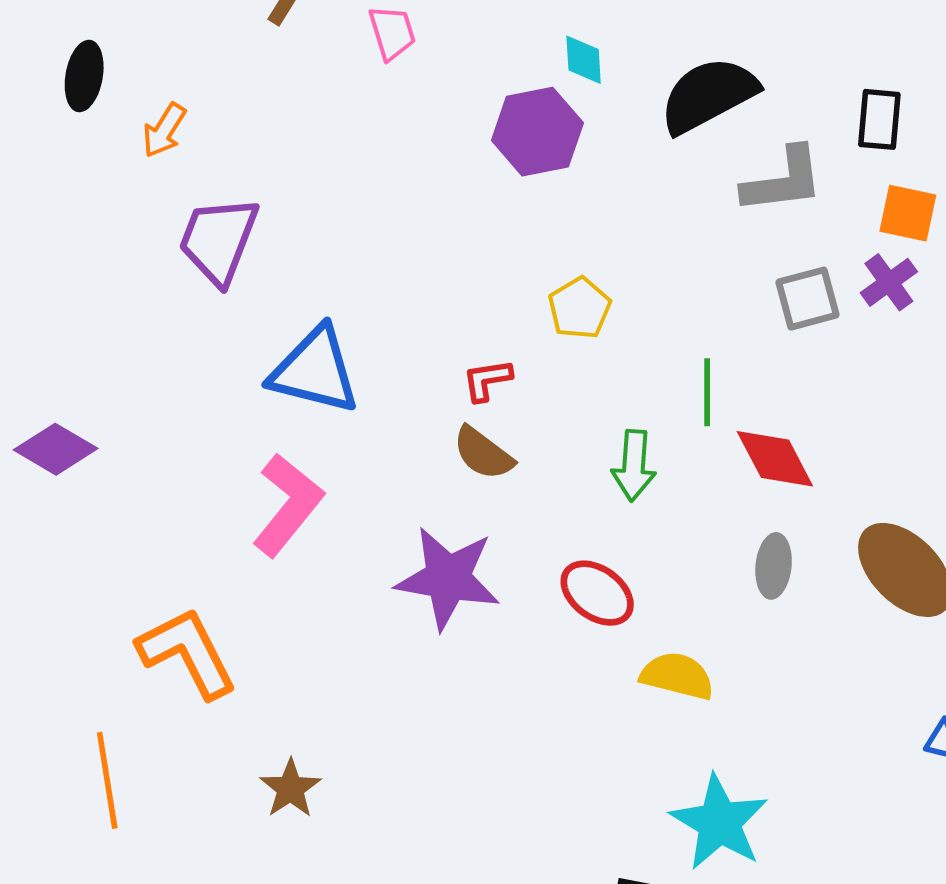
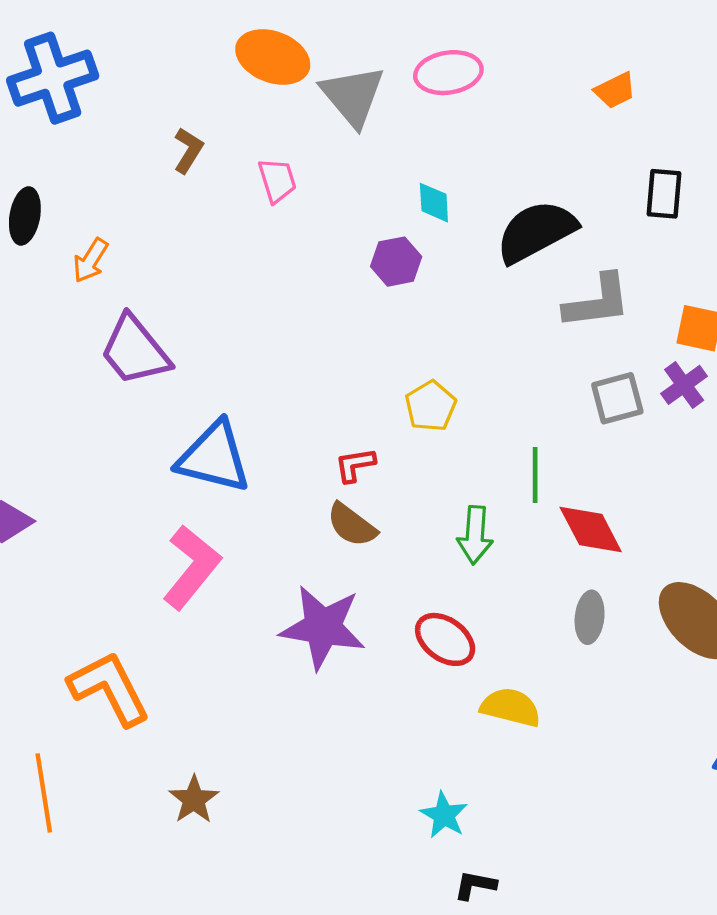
black rectangle: (879, 119) -> (664, 194), moved
purple hexagon: (537, 132) -> (396, 262), size x0.7
purple trapezoid: (218, 240) -> (135, 350), turned -60
cyan star: (719, 822) -> (444, 815), moved, size x0.6

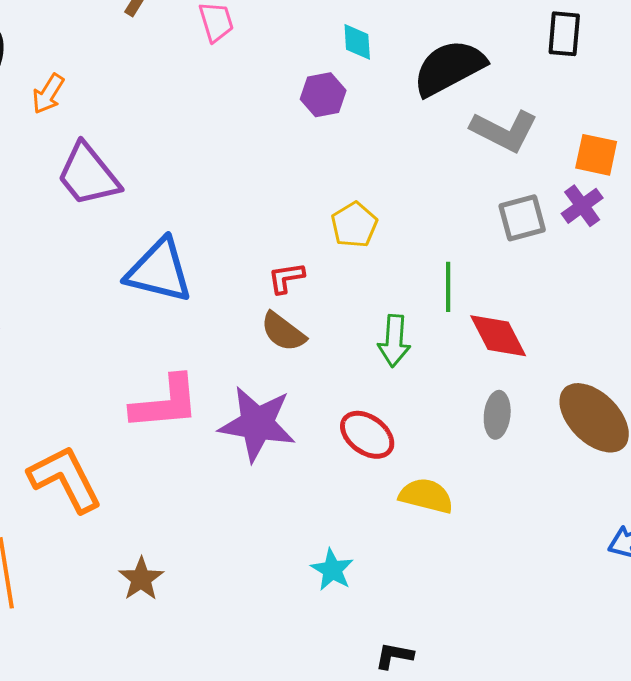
gray L-shape: (597, 302) -> (504, 131), turned 34
pink L-shape: (192, 567) -> (165, 403), moved, turned 46
cyan star: (444, 815) -> (332, 570), moved

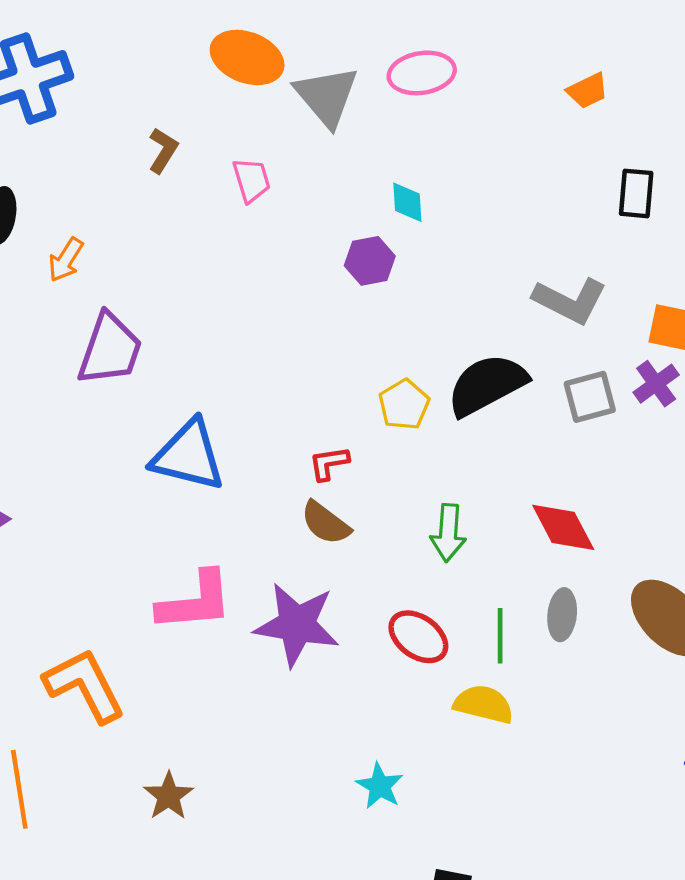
black semicircle: (449, 68) -> (487, 385), moved
purple trapezoid: (88, 175) -> (110, 349), turned -122
green line: (448, 287) -> (500, 636), moved

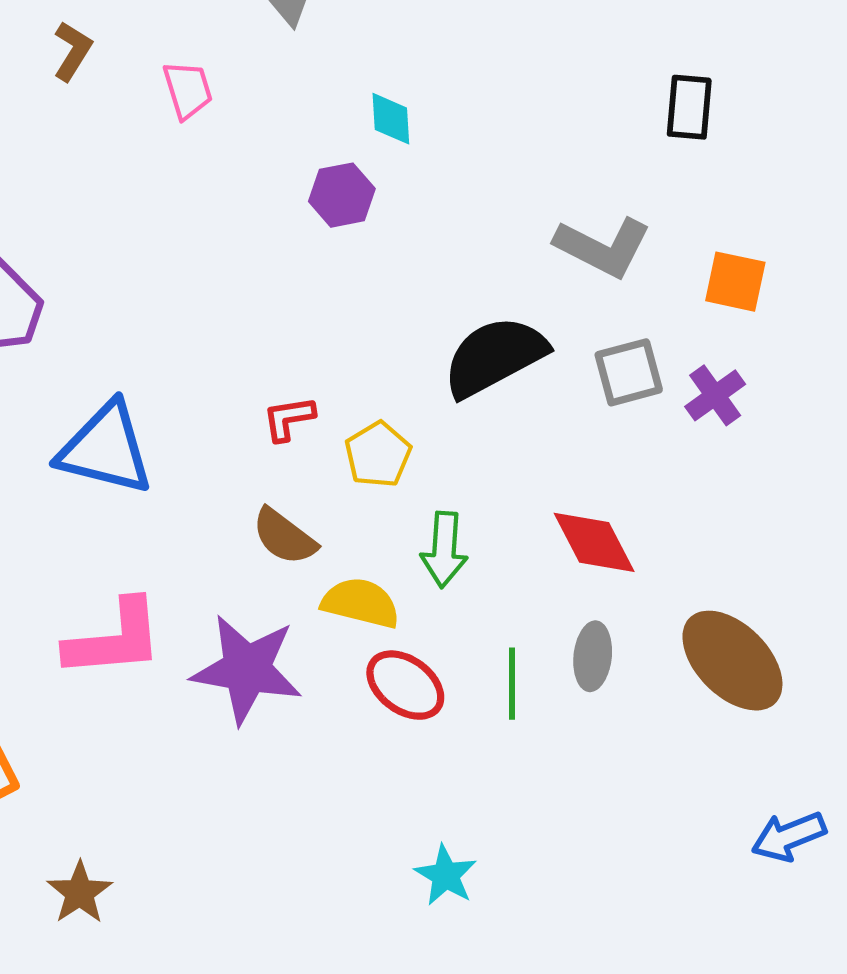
purple cross: (656, 384) -> (715, 395), moved
yellow pentagon: (404, 405) -> (378, 454), moved
red L-shape: (329, 463) -> (289, 418), moved
yellow semicircle: (484, 704) -> (361, 603), moved
cyan star: (380, 786) -> (446, 875), moved

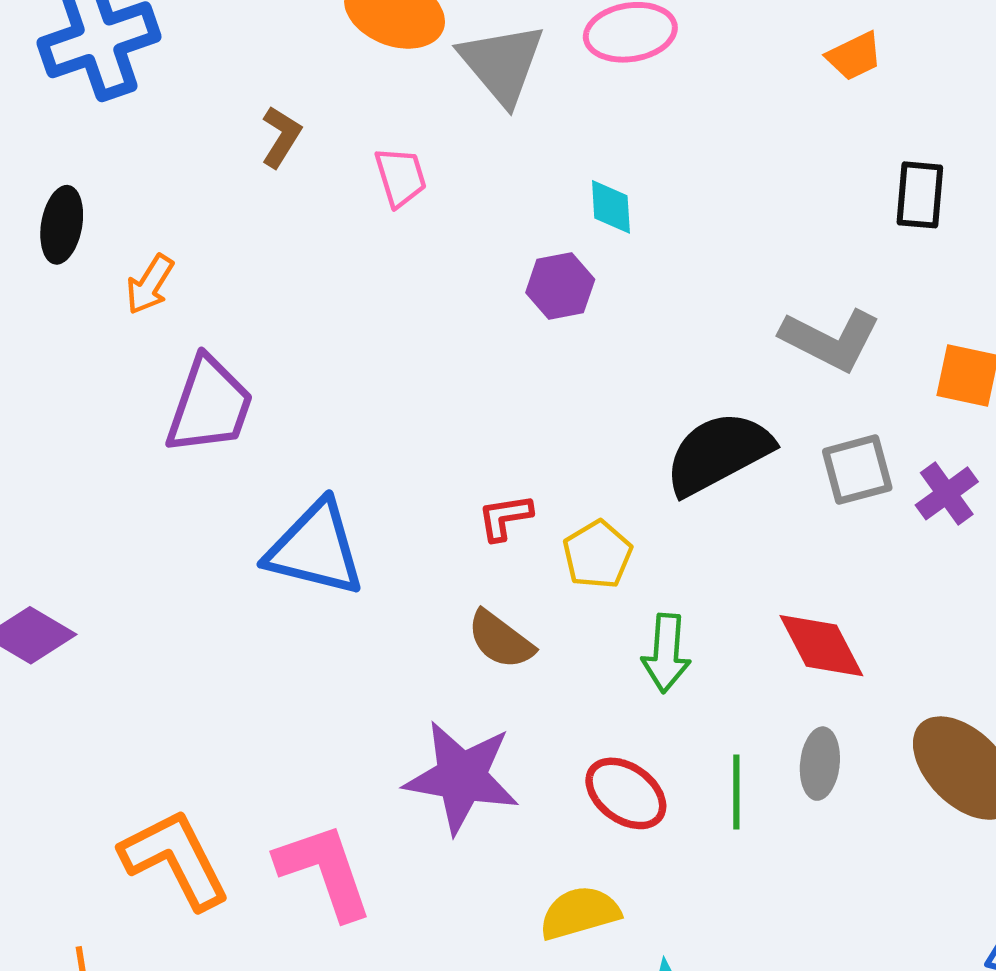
yellow semicircle: (361, 603) -> (580, 913), moved, turned -30
pink L-shape: (114, 639) -> (324, 871), moved, turned -104

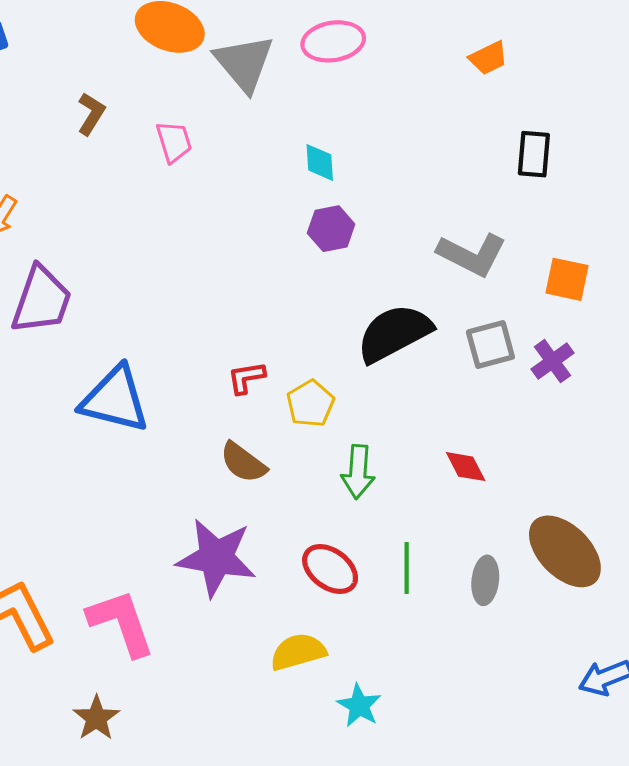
purple hexagon: (560, 286) -> (331, 229), moved
red diamond: (821, 646) -> (466, 467), size x0.7
gray ellipse: (820, 764) -> (485, 580), moved

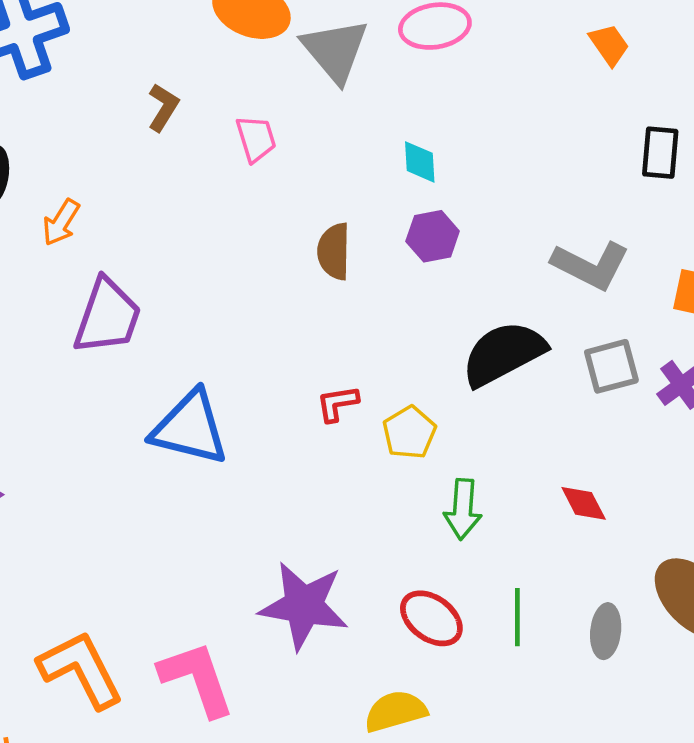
orange trapezoid: (488, 58) -> (609, 45), turned -99
brown semicircle: (243, 462) -> (334, 251), moved, turned 54

